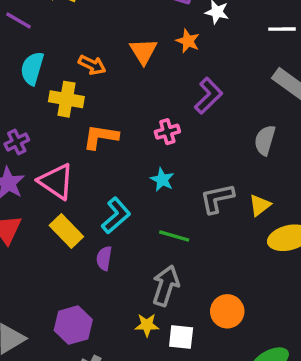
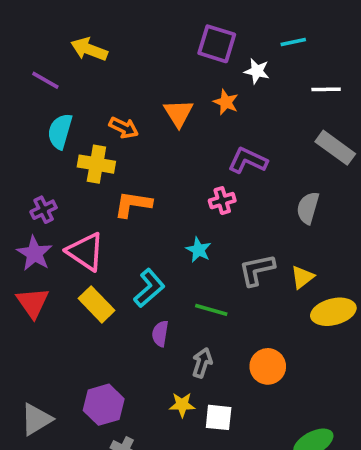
purple L-shape: (208, 96) -> (248, 160), turned -111
pink cross: (167, 132) -> (222, 201), moved
purple semicircle: (104, 258) -> (160, 334), moved
gray arrow: (166, 286) -> (202, 363), size x0.7
orange circle: (227, 311) -> (268, 366), moved

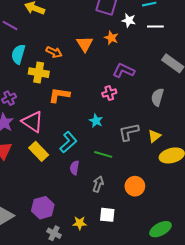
white line: (326, 89) -> (155, 27), moved
yellow star: (182, 405) -> (80, 223), moved

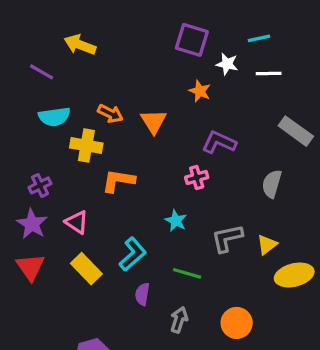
orange triangle: (85, 44) -> (153, 122), moved
cyan semicircle: (18, 54) -> (54, 117), turned -114
pink triangle: (33, 122) -> (77, 222), size x0.7

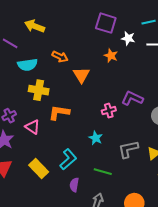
orange arrow: (110, 114) -> (60, 57), moved
cyan semicircle: (54, 117) -> (27, 65), moved
purple L-shape: (219, 142) -> (132, 98), moved
pink triangle: (77, 222) -> (33, 127), moved

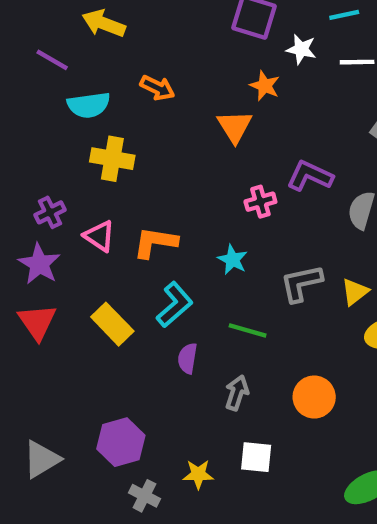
orange triangle: (81, 75) -> (235, 127), moved
orange L-shape: (59, 113) -> (155, 242), moved

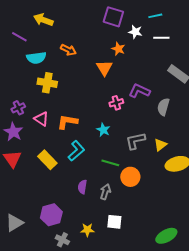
purple semicircle: (187, 358) -> (82, 187), moved
orange circle: (314, 397) -> (130, 177), moved

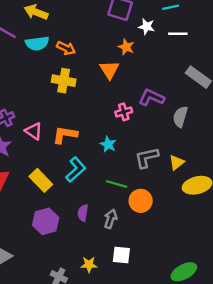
cyan semicircle: (36, 58) -> (37, 43), moved
yellow cross: (47, 83) -> (64, 81), moved
purple hexagon: (51, 215) -> (46, 221), moved

